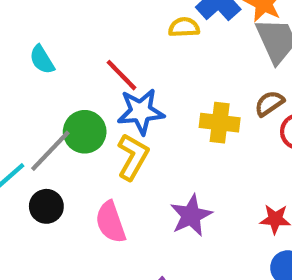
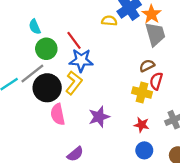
yellow cross: (220, 123) -> (142, 92), moved
green circle: (85, 132) -> (46, 49), moved
black circle: (46, 206) -> (47, 88), moved, size x1.6

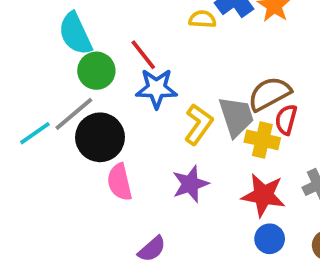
cyan semicircle: (35, 27) -> (75, 34), size x1.6
gray trapezoid: (155, 34) -> (236, 117), moved
brown semicircle: (147, 66) -> (269, 94), size x1.6
yellow L-shape: (74, 83) -> (199, 124), moved
red star: (142, 125) -> (263, 195), size x1.6

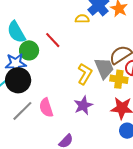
blue star: (157, 88) -> (16, 63), moved
gray line: (74, 114) -> (22, 111), moved
black circle: (100, 137) -> (18, 80), moved

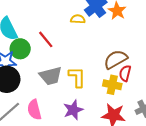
gray trapezoid: (104, 68) -> (51, 76), moved, turned 95
yellow L-shape: (85, 74) -> (77, 77), turned -35

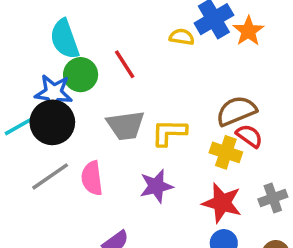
red semicircle: (125, 73) -> (249, 136), turned 105
yellow L-shape: (77, 77) -> (169, 133), turned -95

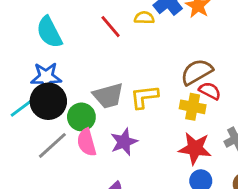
red line: (125, 64) -> (111, 27), moved
green circle: (81, 75) -> (81, 117), moved
purple star: (156, 186) -> (124, 142), moved

